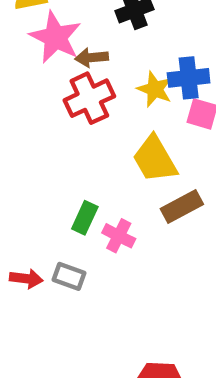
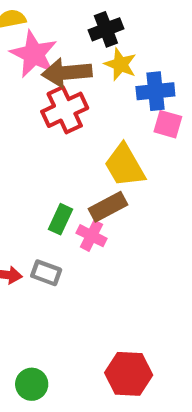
brown arrow: (92, 58) -> (67, 73), size x1.6
yellow star: (155, 89) -> (120, 64), moved
brown rectangle: (182, 206) -> (108, 207), moved

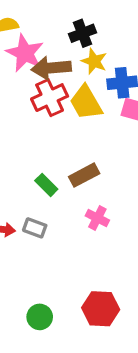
yellow trapezoid: (125, 166) -> (86, 103), moved
green rectangle: (61, 219) -> (46, 185), turned -70
pink cross: (92, 236) -> (97, 218), moved
green circle: (32, 384) -> (40, 317), moved

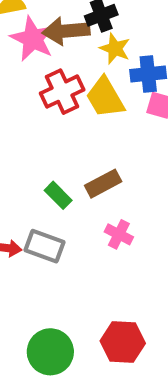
brown arrow: (51, 68) -> (66, 31), moved
gray rectangle: (35, 228) -> (44, 246), size x1.4
green circle: (40, 317) -> (50, 352), size x1.5

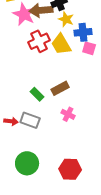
green circle: (50, 352) -> (27, 163), moved

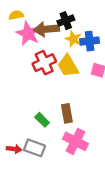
blue cross: (83, 32) -> (90, 41), moved
brown rectangle: (60, 88) -> (67, 113), turned -72
pink cross: (68, 114) -> (76, 141), size x1.6

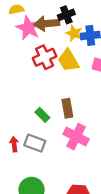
red arrow: (14, 149) -> (14, 144), turned -104

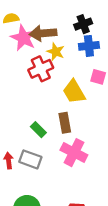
black cross: (66, 15) -> (83, 24), moved
yellow star: (74, 33) -> (56, 52), moved
yellow trapezoid: (68, 60) -> (74, 92), moved

